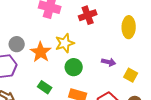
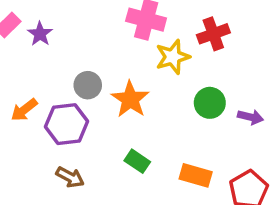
yellow star: (65, 43) -> (173, 57), moved
green circle: (74, 67) -> (210, 103), moved

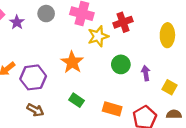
gray circle: (88, 85) -> (46, 14), moved
purple arrow: (250, 117) -> (146, 73), turned -112

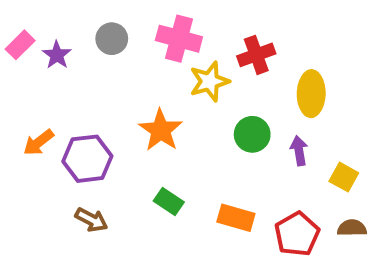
yellow ellipse: (167, 35) -> (311, 94), moved

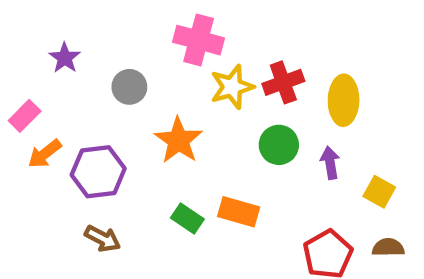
gray circle: (112, 39) -> (129, 87), moved
pink rectangle: (20, 45) -> (25, 116), moved
red cross: (256, 55) -> (283, 82), moved
orange rectangle: (236, 218) -> (239, 212), moved

